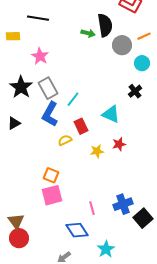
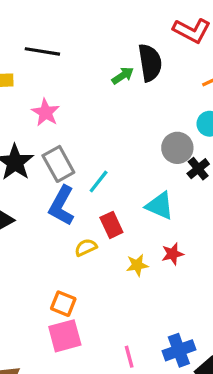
green arrow: (88, 33) -> (123, 76), turned -48
gray circle: (122, 45) -> (177, 148), moved

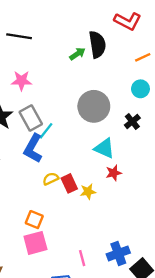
pink star: (46, 112) -> (21, 81), turned -30
gray circle: (177, 148) -> (94, 106), moved, size x1.4
cyan line: (99, 182) -> (46, 131), moved
red rectangle: (111, 225) -> (69, 183), moved
red star: (173, 254) -> (114, 173), moved

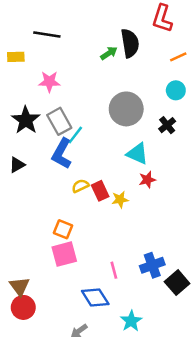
red L-shape: (128, 21) -> (162, 18), turned 80

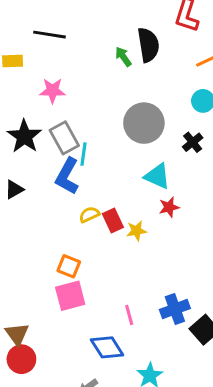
green arrow: (109, 53) -> (123, 57), turned -91
cyan line: (75, 135) -> (83, 154), turned -30

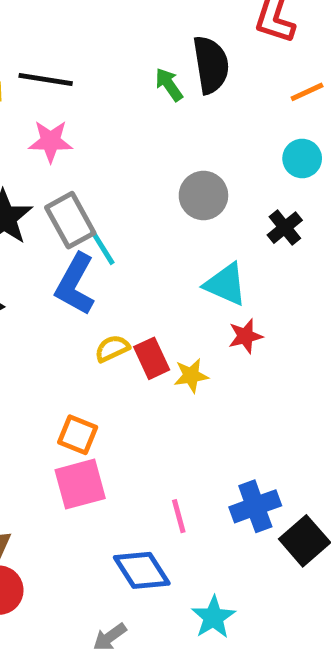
black line: (49, 35) -> (46, 80), moved
gray circle: (144, 123) -> (203, 195), size x0.7
cyan line: (83, 154) -> (102, 247), turned -40

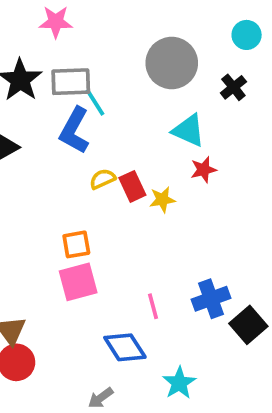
gray circle: (203, 195) -> (172, 63), size x1.4
gray rectangle: (70, 220) -> (71, 82), turned -63
orange square: (78, 435) -> (76, 244), turned -32

